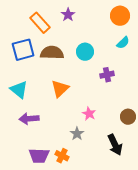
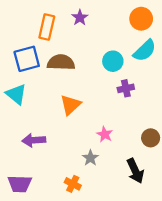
orange rectangle: (40, 23) -> (47, 27), turned 55
cyan semicircle: (123, 43) -> (145, 51), size x1.5
cyan circle: (85, 52) -> (113, 61), moved
cyan triangle: (19, 90) -> (16, 94), moved
purple trapezoid: (39, 156) -> (20, 184), moved

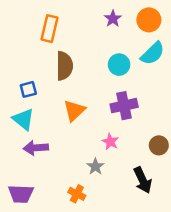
purple star: (80, 18) -> (113, 19), moved
blue square: (27, 59) -> (28, 89), moved, size x0.6
brown semicircle: (61, 62) -> (64, 66), turned 88
purple cross: (126, 88) -> (124, 106), moved, size x1.5
cyan triangle: (16, 94) -> (23, 119), moved

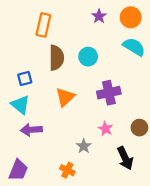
cyan semicircle: (153, 53) -> (134, 47), turned -105
cyan circle: (119, 65) -> (88, 57), moved
pink star: (110, 142) -> (106, 129), moved
purple trapezoid: (21, 194) -> (18, 170), turned -70

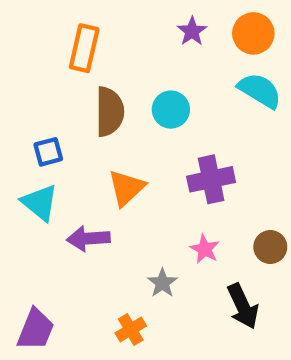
purple arrow: (31, 130) -> (88, 239), moved
orange cross: (67, 170) -> (131, 329), turned 32

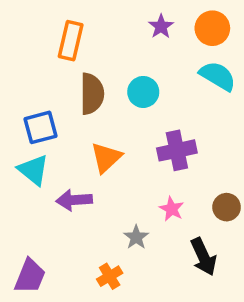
blue square: (48, 152) -> (41, 127), size x1.4

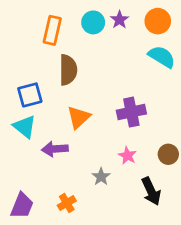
cyan circle: (143, 92) -> (93, 22), moved
orange cross: (110, 276) -> (67, 203), moved

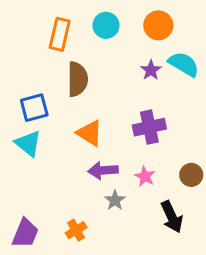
purple star: (120, 20) -> (151, 70), moved
orange circle: (158, 21) -> (158, 25), moved
orange triangle: (79, 117) -> (90, 133), turned -45
purple arrow: (55, 149) -> (103, 170), moved

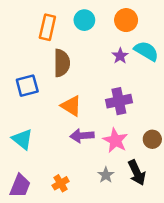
cyan triangle: (28, 143) -> (22, 139), moved
pink star: (145, 176) -> (115, 140), size x1.5
gray star: (115, 200) -> (106, 175), moved

